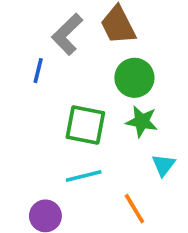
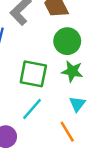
cyan triangle: (164, 165) -> (77, 104), moved
cyan line: (84, 176) -> (32, 109), turned -35

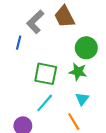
green circle: (67, 41) -> (86, 48), moved

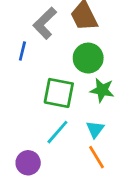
green circle: (86, 48) -> (88, 58), moved
cyan triangle: (82, 99) -> (95, 129), moved

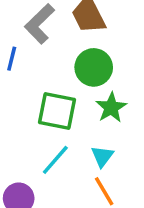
green star: (102, 90) -> (111, 108), turned 30

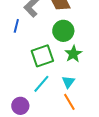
green square: (57, 111) -> (42, 56), turned -30

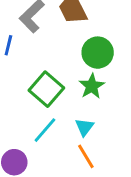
green circle: (63, 31) -> (98, 53), moved
green square: (42, 56) -> (46, 89), turned -30

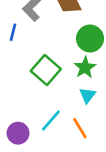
cyan triangle: (84, 127) -> (87, 95), moved
cyan line: (45, 130) -> (51, 121), moved

